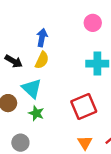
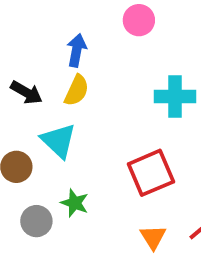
pink circle: (93, 23) -> (139, 20), moved
green star: (36, 113) -> (75, 203), moved
gray circle: (20, 143) -> (36, 221), moved

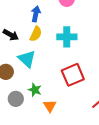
cyan cross: (175, 96) -> (67, 37), moved
orange triangle: (153, 237) -> (50, 106), moved

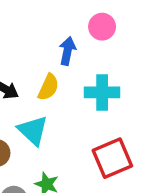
blue arrow: (36, 14) -> (67, 51), moved

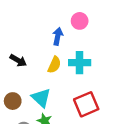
yellow semicircle: (48, 87) -> (54, 65), moved
cyan triangle: (33, 131) -> (41, 98), moved

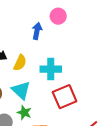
cyan cross: (80, 63) -> (51, 69), moved
yellow semicircle: (54, 65) -> (20, 63), moved

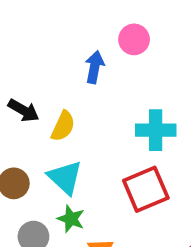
cyan cross: (51, 69) -> (156, 130), moved

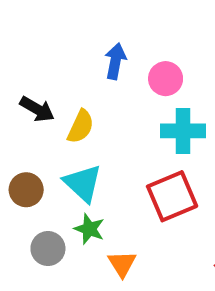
pink circle: (134, 39) -> (166, 79), moved

